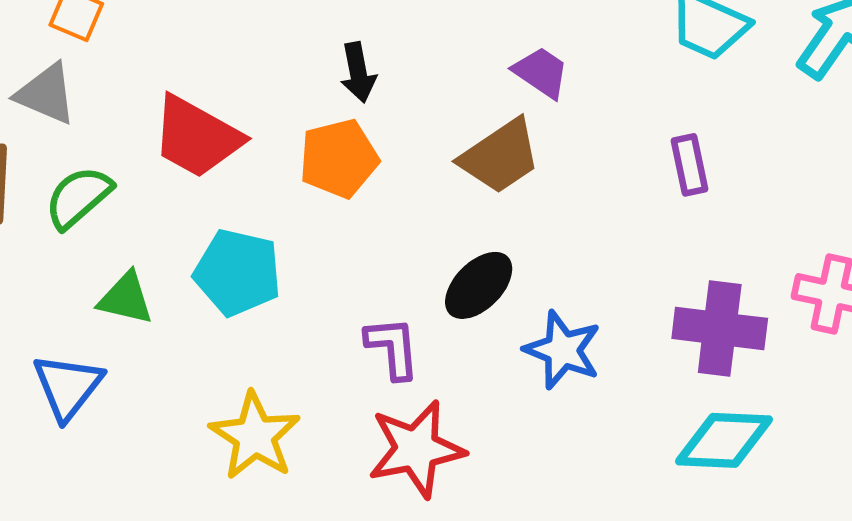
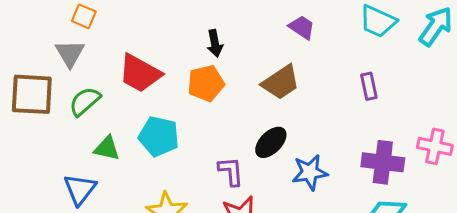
purple trapezoid: (541, 72) -> (302, 27), moved
gray triangle: (46, 94) -> (70, 53), turned 36
blue star: (563, 350) -> (310, 172), turned -30

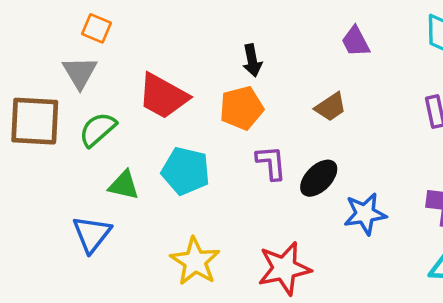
purple trapezoid: (302, 27) -> (356, 41), turned -152
brown trapezoid: (281, 82) -> (331, 107), size x0.7
purple L-shape: (231, 171) -> (271, 163), moved

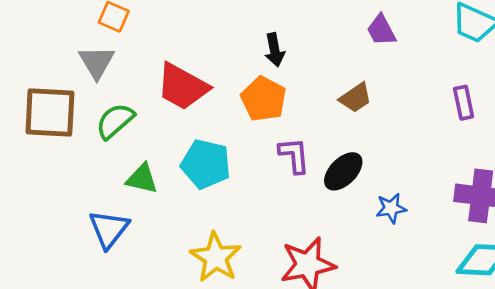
orange pentagon: (241, 108) -> (263, 99), turned -30
blue star: (365, 214) -> (391, 208), size x0.7

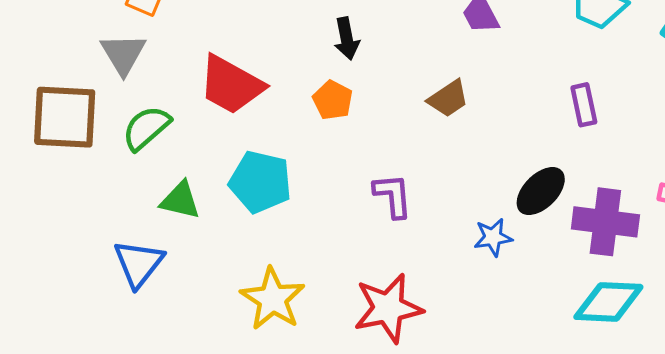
orange pentagon: (263, 99) -> (333, 100), size x0.7
purple L-shape: (294, 155) -> (393, 196), moved
black ellipse: (343, 171) -> (541, 191), moved

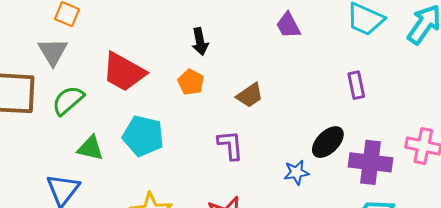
brown trapezoid: (448, 99) -> (250, 95), moved

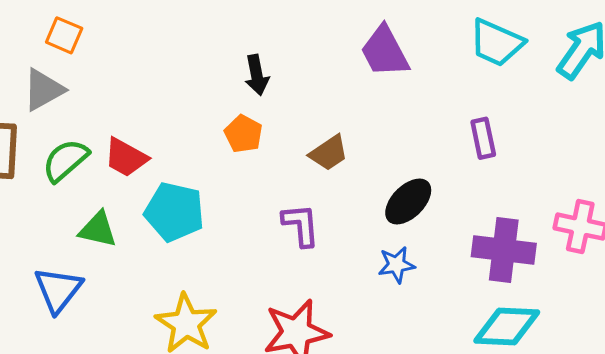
purple trapezoid: (288, 25) -> (385, 51), size x1.4
gray triangle: (53, 52) -> (43, 90), turned 32
red trapezoid: (124, 72) -> (126, 157), moved, size x0.7
black ellipse: (328, 142) -> (408, 202), moved

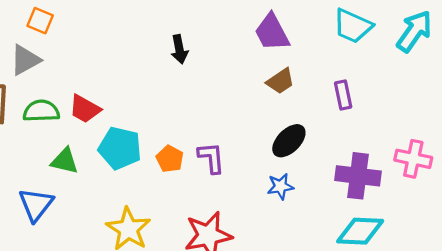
orange pentagon: (243, 134) -> (170, 159), moved
brown trapezoid: (329, 153) -> (280, 81), moved
green semicircle: (65, 160) -> (41, 111), turned 39

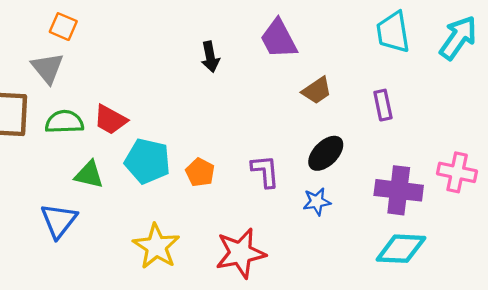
cyan trapezoid: (353, 26) -> (393, 32), turned 57
purple trapezoid: (272, 32) -> (279, 39), moved
gray triangle: (25, 60) -> (48, 68), turned -40
purple L-shape: (211, 158) -> (265, 171), moved

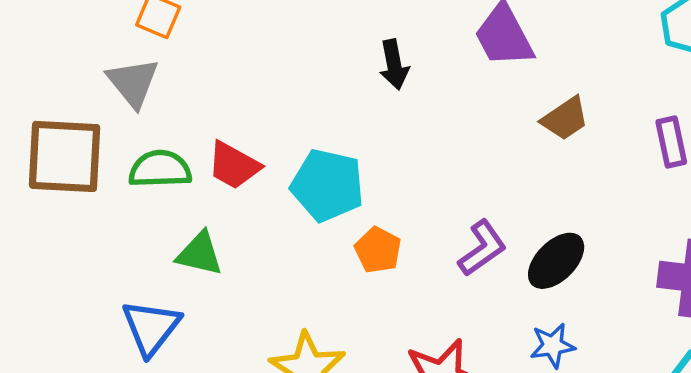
black ellipse: (326, 153) -> (556, 261), moved
cyan pentagon: (147, 161) -> (327, 185), moved
purple L-shape: (265, 171) -> (482, 248), turned 60
blue star: (317, 202) -> (552, 345), moved

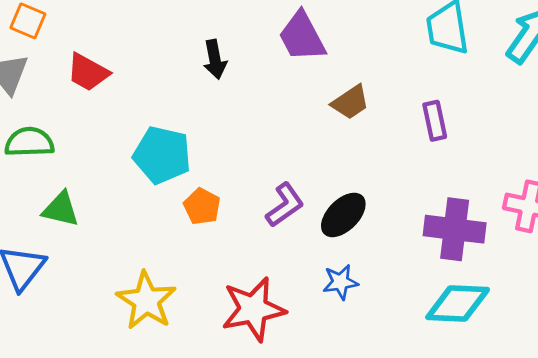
red trapezoid: (234, 165) -> (88, 72), moved

